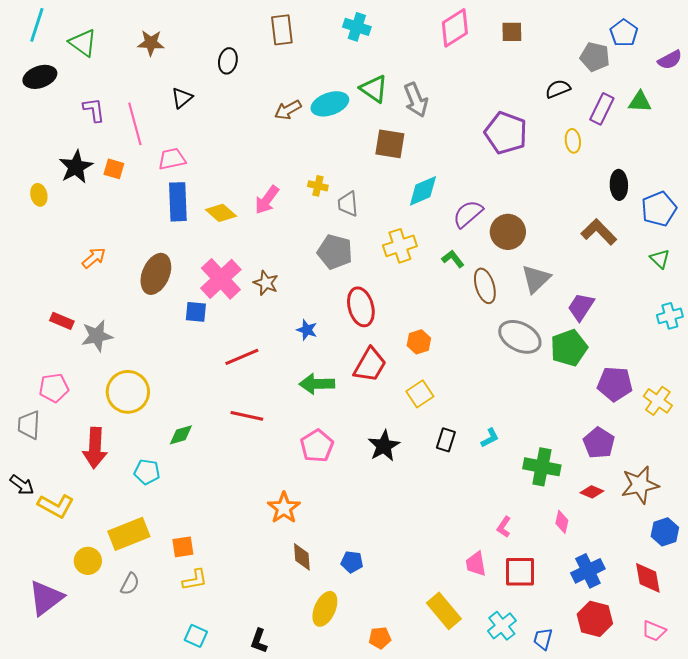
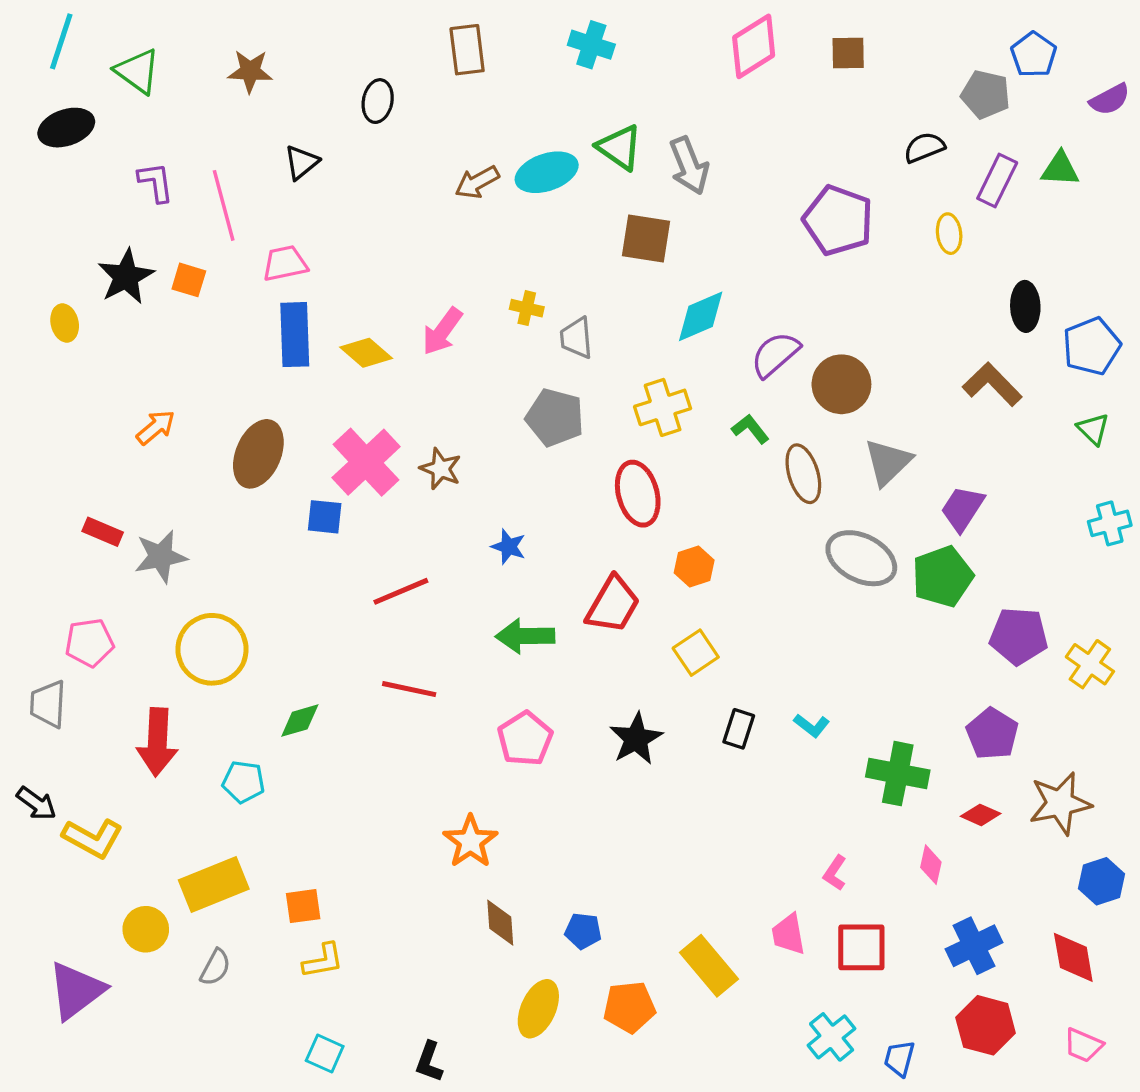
red ellipse: (361, 307) -> (638, 494), moved
cyan L-shape: (490, 438) -> (812, 726), turned 65
yellow rectangle: (444, 611) -> (709, 966), moved
orange pentagon: (380, 638) -> (629, 1007), moved, size x1.4

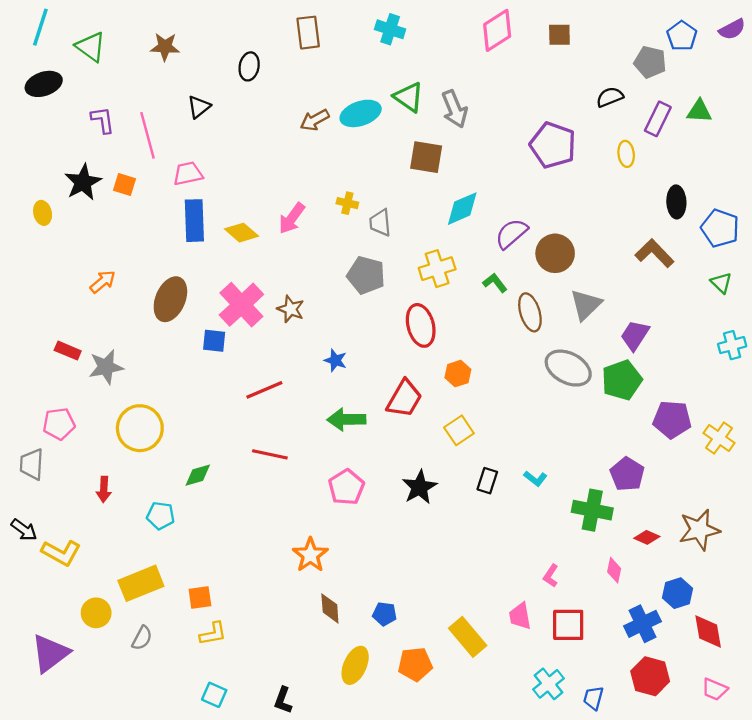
purple semicircle: (1110, 99) -> (732, 29), moved
blue pentagon: (1092, 346) -> (720, 228), turned -30
purple pentagon: (992, 734) -> (627, 474), moved
red arrow: (157, 742) -> (104, 489), size x0.6
blue hexagon: (1102, 881) -> (677, 593), moved

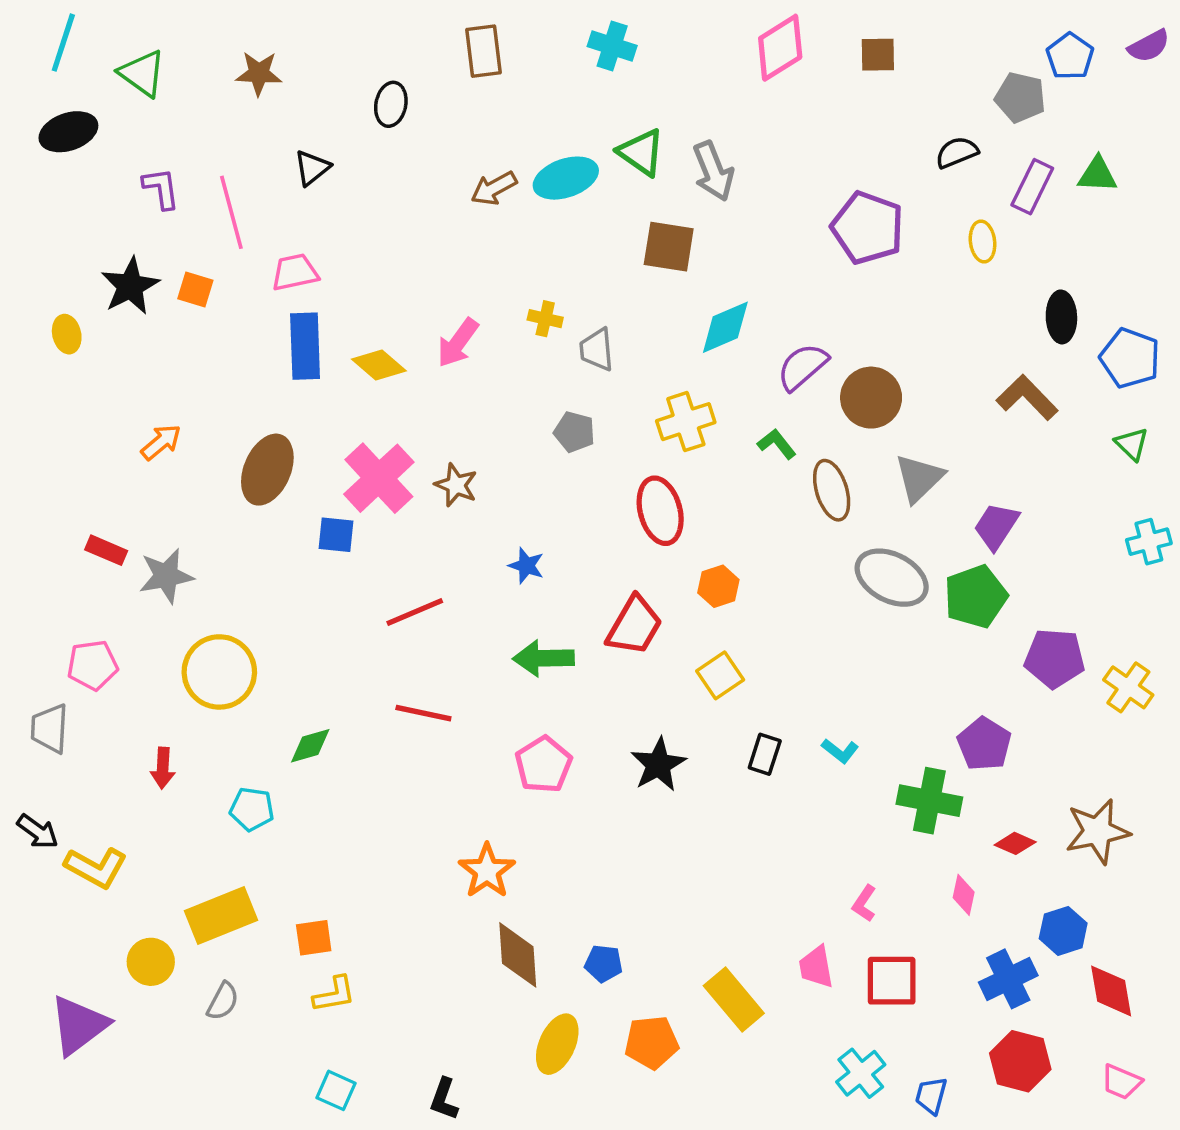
gray pentagon: (366, 275) -> (574, 432), size x0.7
brown diamond: (330, 608) -> (518, 955), size x1.4

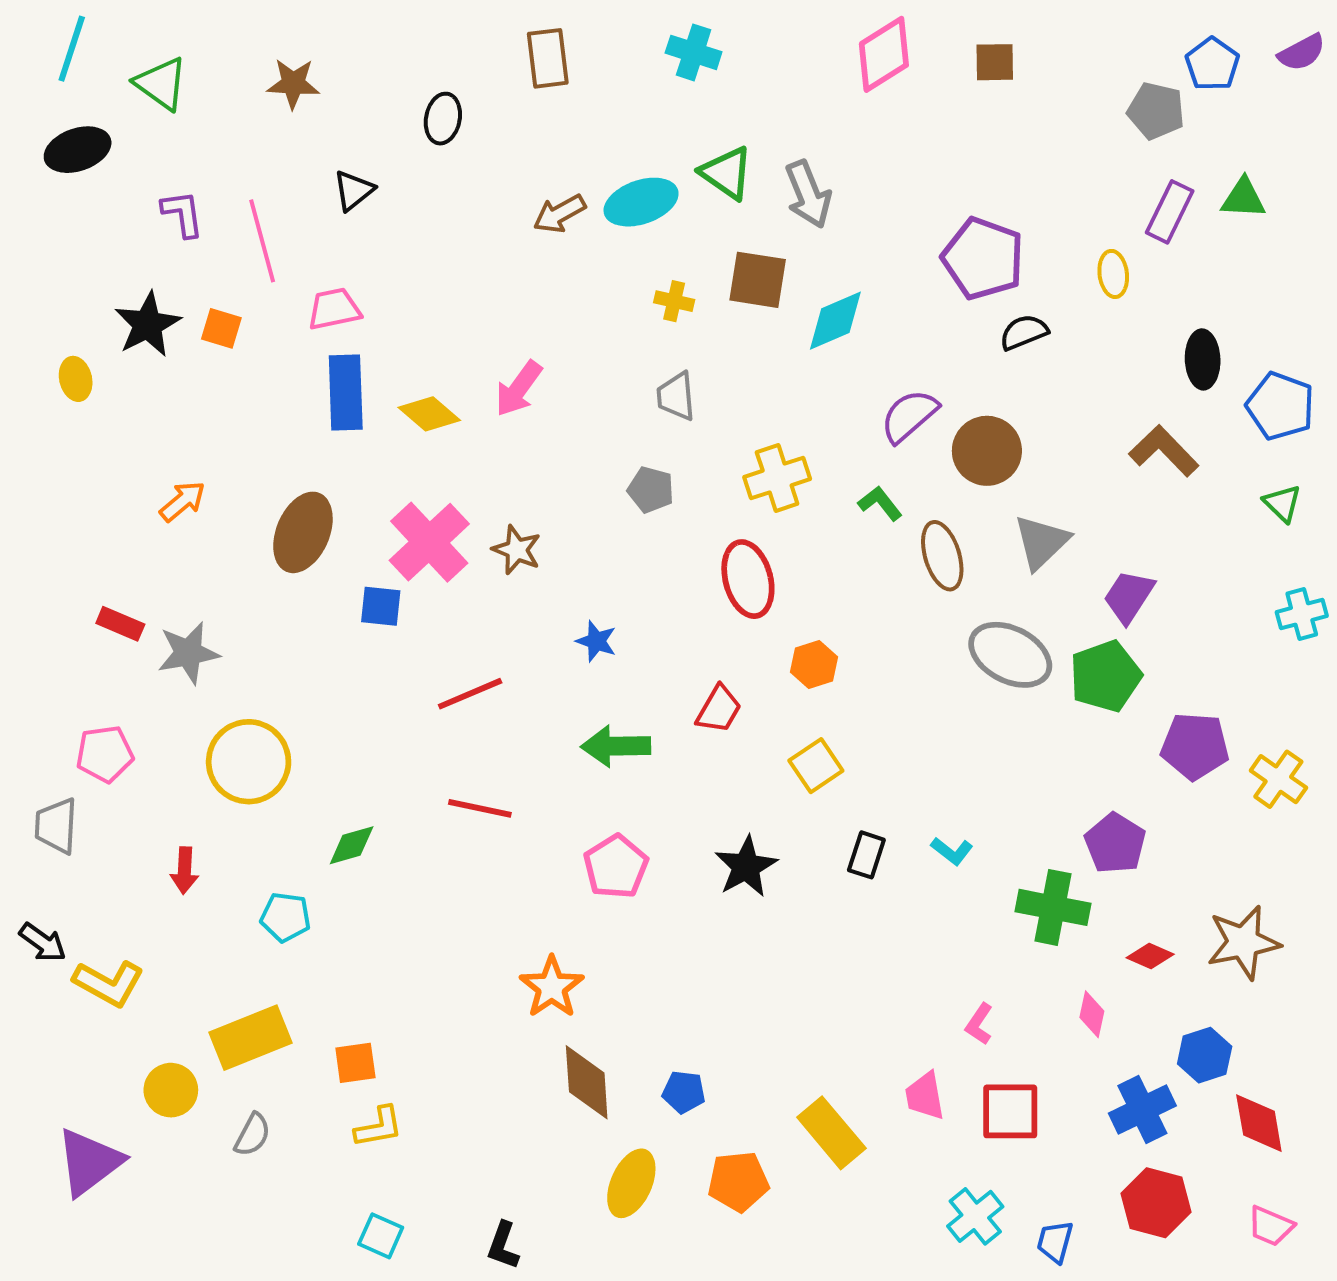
black semicircle: (957, 152) -> (1024, 332), moved
yellow cross: (545, 319) -> (674, 301), moved
cyan diamond: (725, 327) -> (835, 321), moved
red trapezoid: (634, 626) -> (719, 709), size x0.7

